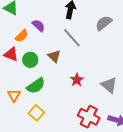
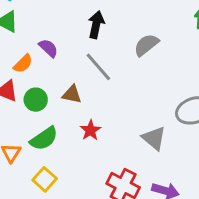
brown triangle: (54, 56) -> (72, 94), turned -32
red star: (77, 80) -> (91, 130), moved

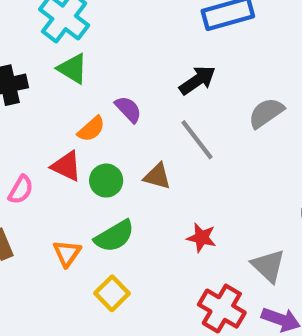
black arrow: (96, 25) -> (197, 80), turned 40
red star: (91, 130) -> (201, 238), moved, turned -30
gray triangle: (154, 138) -> (268, 266), moved

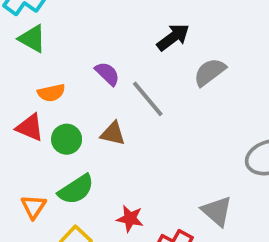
black arrow: (197, 80) -> (173, 37), moved
purple semicircle: (128, 109) -> (107, 74), moved
orange semicircle: (91, 129) -> (51, 93), turned 32
red star: (201, 238) -> (130, 219), moved

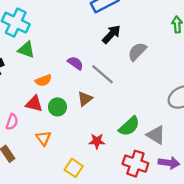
brown triangle: (113, 134) -> (85, 99), turned -42
green semicircle: (76, 189) -> (129, 126), moved
orange triangle: (33, 207) -> (43, 138), moved
red star: (130, 219) -> (97, 141), moved

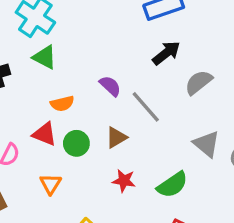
gray triangle: (156, 135) -> (207, 144), moved
red star: (97, 141) -> (124, 181), moved

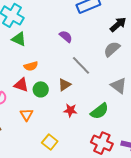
black arrow: (166, 53) -> (118, 24), moved
purple semicircle: (110, 86) -> (66, 36), moved

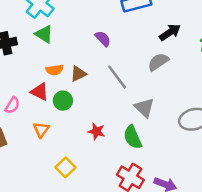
brown triangle: (64, 85) -> (78, 74), moved
gray triangle: (119, 86) -> (144, 108), moved
green semicircle: (99, 111) -> (133, 137), turned 96

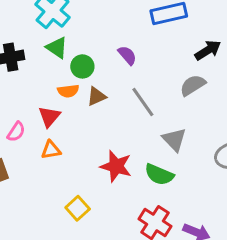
red triangle: (40, 92) -> (49, 117), turned 42
green circle: (63, 101) -> (82, 66), moved
orange triangle: (41, 130) -> (51, 150), moved, turned 42
red star: (96, 131) -> (116, 166), size x1.5
green semicircle: (133, 137) -> (159, 175), turned -45

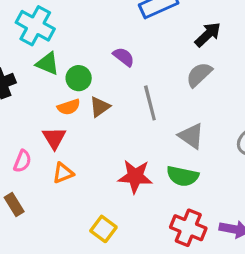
gray line: (143, 102) -> (150, 103), turned 32

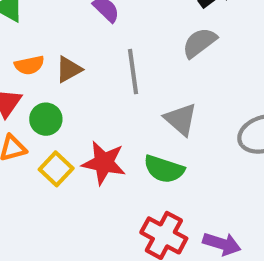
green circle: (79, 78) -> (46, 119), moved
yellow square: (103, 229) -> (56, 169), moved

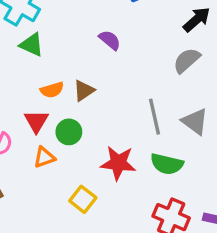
gray line: (133, 72) -> (155, 117), moved
gray triangle: (181, 119) -> (195, 122), moved
yellow square: (56, 169) -> (83, 199), moved

